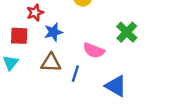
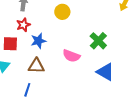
blue line: (75, 74) -> (27, 90), moved
blue triangle: (116, 86) -> (105, 72), moved

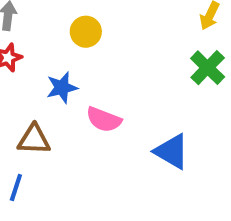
blue star: (38, 41) -> (62, 88), moved
green cross: (98, 41) -> (208, 68), moved

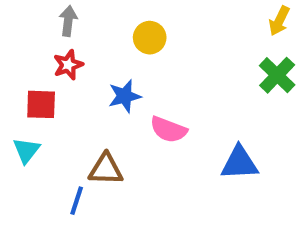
brown triangle: (34, 140) -> (106, 169), moved
blue triangle: (172, 151) -> (239, 163), turned -33

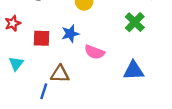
red star: (68, 65) -> (13, 23), moved
green cross: (277, 75) -> (135, 22), moved
red square: (41, 104) -> (41, 38), moved

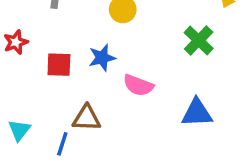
cyan triangle: (16, 64) -> (19, 130), moved

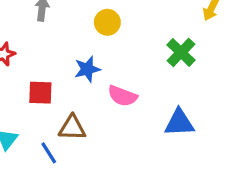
red square: (59, 65) -> (40, 93), moved
blue line: (62, 144) -> (49, 153), turned -50

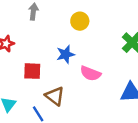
brown triangle: (72, 128) -> (55, 96), turned 36

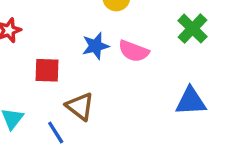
pink semicircle: (90, 73) -> (134, 51), moved

